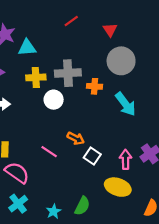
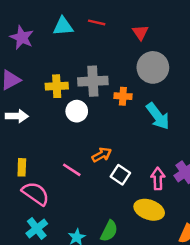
red line: (71, 21) -> (97, 22), turned 48
cyan triangle: (27, 48) -> (63, 26), moved
orange arrow: (76, 138) -> (102, 155), turned -56

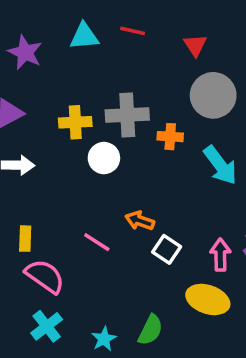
orange arrow: (102, 155) -> (140, 221), turned -132

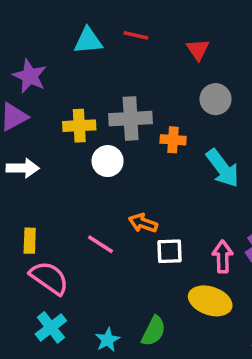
purple star: (25, 52) -> (30, 76), moved
gray circle: (213, 95) -> (216, 99), size x0.7
white square: (167, 249) -> (170, 251), turned -36

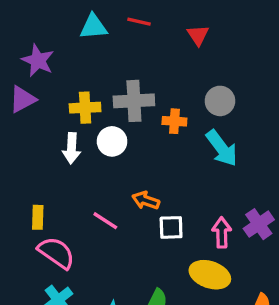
gray circle: (216, 99) -> (220, 101), moved
white arrow: (23, 168) -> (72, 148), moved, turned 92

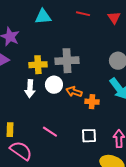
red line: (139, 22) -> (83, 14), moved
red triangle: (198, 35) -> (114, 18), moved
orange cross: (174, 121) -> (92, 102), moved
orange arrow: (146, 200) -> (74, 92), moved

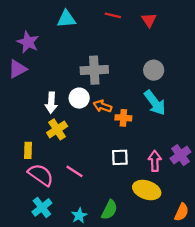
yellow cross: (38, 65) -> (57, 129), moved, turned -30
pink line: (50, 132) -> (74, 171), moved

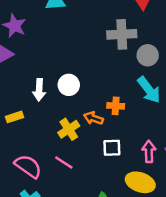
gray cross: (94, 70) -> (122, 34), moved
orange arrow: (102, 106) -> (93, 118), moved
yellow cross: (57, 129) -> (69, 129), moved
yellow rectangle: (28, 150) -> (14, 117), moved, turned 70

